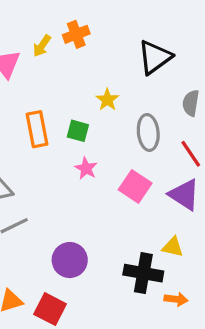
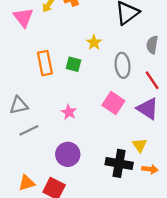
pink star: (86, 168) -> (69, 112), moved
yellow triangle: (173, 247) -> (140, 145), turned 42
orange arrow: (176, 299) -> (150, 169), moved

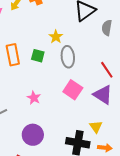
gray semicircle: (152, 45) -> (107, 28), moved
gray ellipse: (123, 65) -> (68, 57), moved

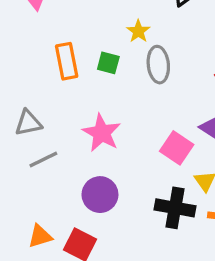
pink square: (73, 90) -> (177, 148), moved
pink star: (34, 98) -> (102, 133), size x1.6

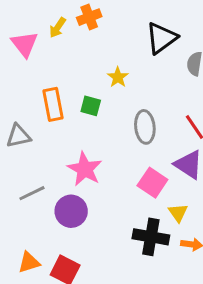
gray ellipse: (158, 65) -> (145, 127), moved
gray triangle: (28, 123) -> (18, 136), moved
purple circle: (100, 195) -> (71, 211), moved

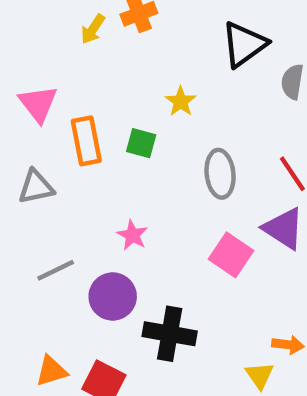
pink triangle: (24, 44) -> (38, 104), moved
pink star: (85, 169) -> (132, 235), size x0.6
yellow triangle: (178, 213) -> (259, 375), moved
black cross: (151, 237) -> (170, 334), moved

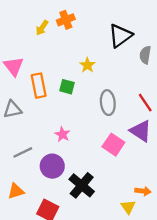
black cross: (170, 334) -> (82, 185), turned 30
orange triangle: (51, 371) -> (16, 191), moved

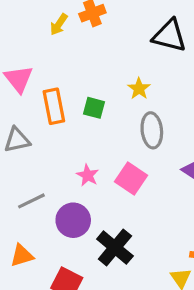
black triangle: (120, 36) -> (169, 36), turned 50
yellow star: (87, 65) -> (139, 89), moved
pink square: (113, 145) -> (131, 178), moved

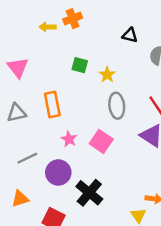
yellow arrow: (59, 24) -> (48, 27), turned 56
black triangle: (169, 36) -> (130, 35), size x0.6
orange rectangle: (54, 106) -> (52, 104), moved
green square: (94, 108) -> (80, 65), moved

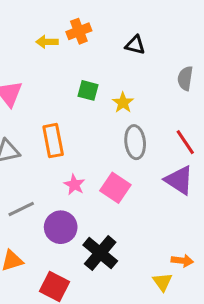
black triangle: (130, 35) -> (135, 45), moved

